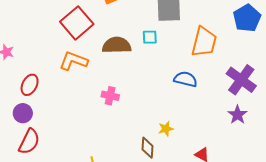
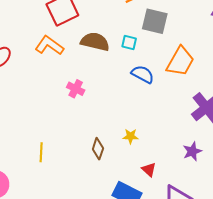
blue semicircle: (186, 79) -> (143, 74), moved
purple star: (237, 115) -> (192, 151), moved
yellow star: (166, 129) -> (131, 136), moved

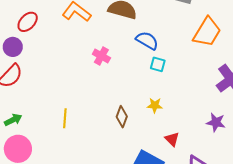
cyan square: (129, 43) -> (158, 64), moved
blue semicircle: (143, 74) -> (147, 40), moved
purple star: (192, 151) -> (216, 122), turned 30

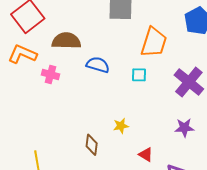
pink cross: (101, 56) -> (51, 74), moved
cyan square: (158, 64) -> (139, 75), moved

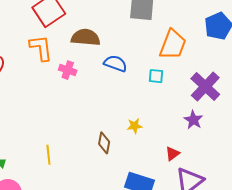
orange L-shape: (22, 54) -> (41, 48), turned 56
purple star: (184, 128) -> (193, 120), moved, turned 30
red triangle: (146, 155) -> (173, 154), moved, turned 49

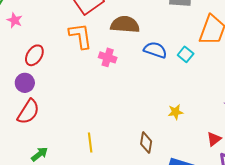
cyan square: (156, 76) -> (186, 54), moved, turned 35
brown diamond: (104, 143) -> (146, 143), moved

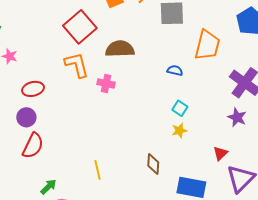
blue semicircle: (155, 50) -> (175, 71), moved, size x0.7
cyan square: (186, 54) -> (180, 108), moved
red ellipse: (34, 55) -> (33, 89), turned 50

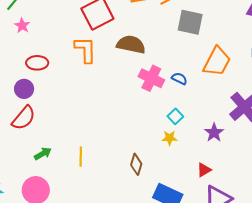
pink cross: (106, 83) -> (151, 78), moved, size x1.4
purple star: (237, 117) -> (214, 133), moved
green arrow: (49, 187) -> (43, 154), moved

